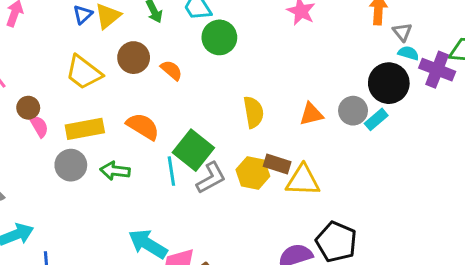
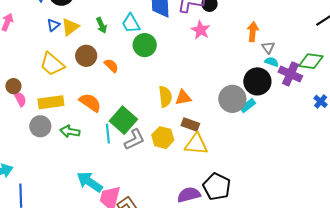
gray circle: (353, 111) -> (232, 99), size x1.4
orange triangle: (311, 114) -> (183, 98), moved
brown rectangle: (277, 164) -> (190, 124), moved

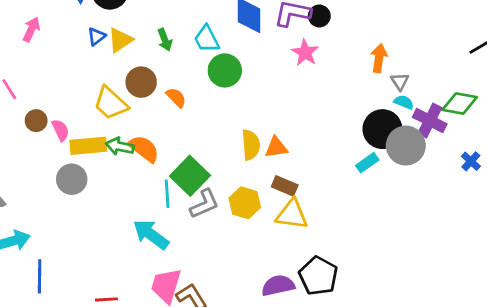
yellow trapezoid: (52, 64) -> (111, 103), moved
pink semicircle: (20, 99) -> (61, 130), moved
gray circle: (232, 99) -> (406, 146), moved
green arrow: (70, 131) -> (120, 146), moved
cyan arrow: (90, 182) -> (151, 234), moved

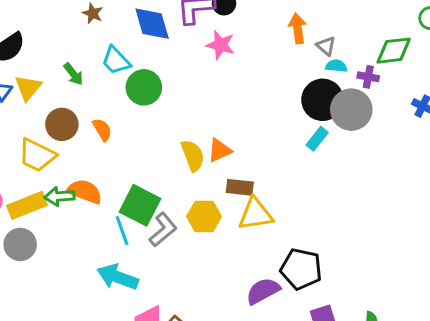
orange semicircle: (176, 98) -> (102, 130), turned 30
purple cross: (430, 121) -> (368, 77), size x0.6

